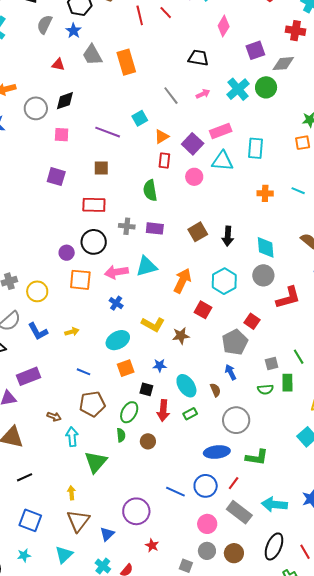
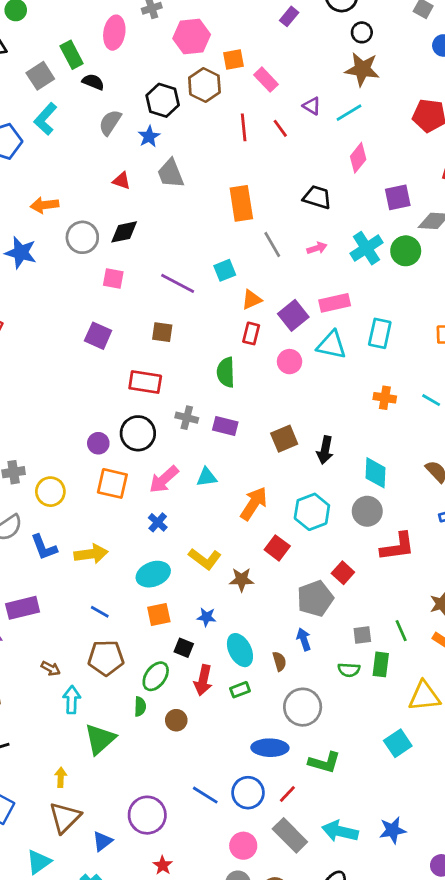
orange rectangle: (126, 62) -> (241, 203), moved
cyan triangle: (146, 266) -> (207, 477), size x0.7
pink arrow: (116, 272) -> (164, 479), turned -40
yellow arrow: (72, 332) -> (91, 554), size x1.6

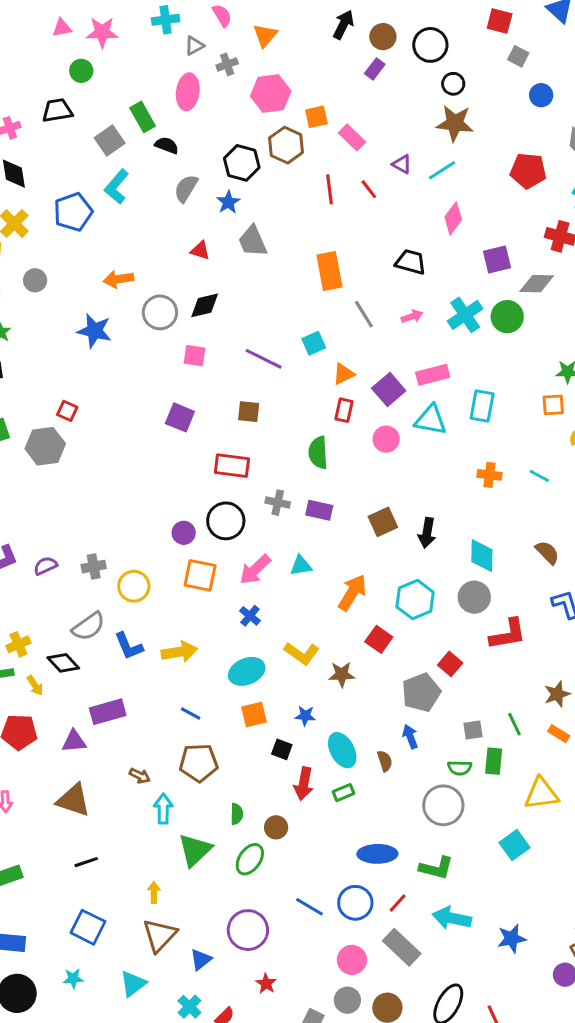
green ellipse: (156, 676) -> (250, 859), moved
gray circle: (303, 707) -> (443, 805), moved
cyan arrow: (340, 831) -> (452, 918), moved

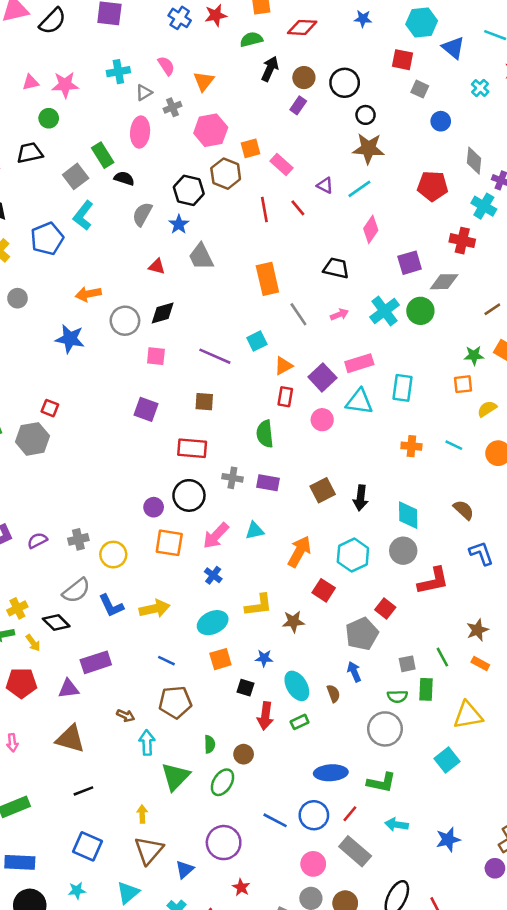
yellow L-shape: (302, 653) -> (259, 605), turned -40
cyan arrow: (452, 918) -> (397, 825), size x0.7

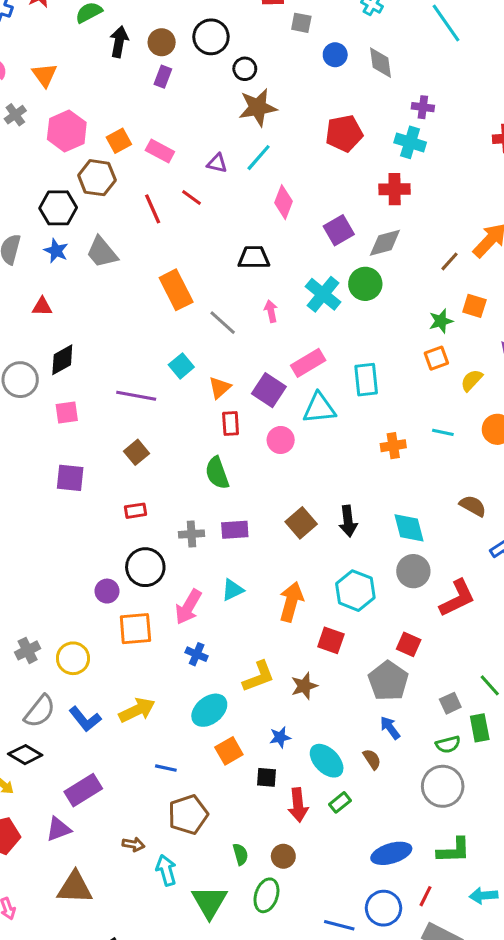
gray diamond: (474, 161) -> (381, 63), moved
gray trapezoid: (201, 257) -> (102, 252), moved
pink arrow: (339, 314) -> (271, 311), turned -66
brown square: (204, 402) -> (136, 452), turned -30
red rectangle: (192, 448) -> (136, 511), size x0.6

